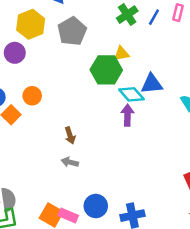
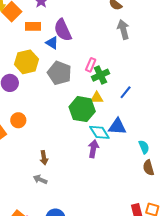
pink rectangle: (178, 13) -> (91, 65), moved
green cross: (127, 15) -> (100, 75), moved
blue line: (154, 17) -> (126, 92), moved
gray pentagon: (72, 31) -> (59, 73), turned -30

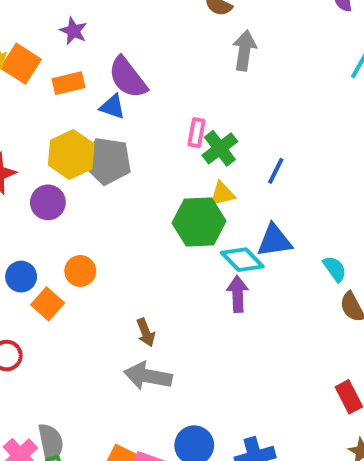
gray arrow: (123, 30) -> (244, 51), turned 36
gray pentagon: (59, 73) -> (108, 161), moved
gray arrow: (40, 179) -> (148, 376), size x1.6

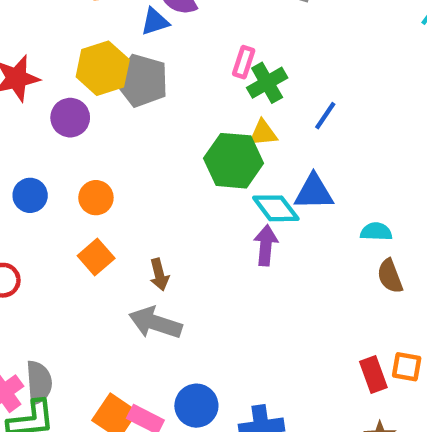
blue triangle: (112, 107) -> (155, 22), turned -44
cyan semicircle: (335, 269) -> (376, 232), turned -60
orange square: (48, 304) -> (96, 257), moved

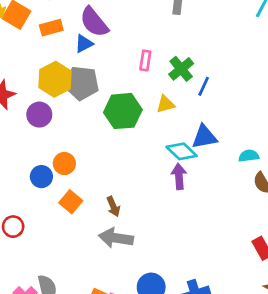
green cross: (267, 83) -> (181, 69), moved
green hexagon: (234, 161) -> (123, 111), moved
blue circle: (30, 195) -> (41, 177), moved

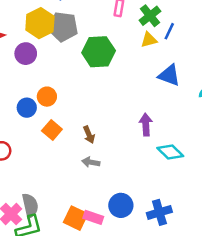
yellow triangle: (165, 104) -> (149, 40), moved
blue triangle: (204, 137) -> (169, 75), turned 30
cyan diamond: (182, 151) -> (170, 152), moved
purple arrow: (179, 176) -> (146, 125), moved
gray arrow: (116, 238) -> (91, 162), size x0.6

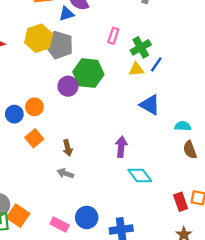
purple circle: (26, 54) -> (68, 86), moved
orange square: (76, 218) -> (18, 216), moved

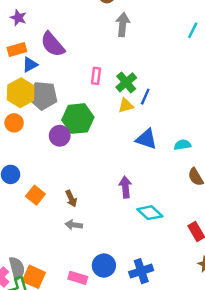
blue triangle: (66, 14) -> (30, 65), moved
orange circle: (34, 107) -> (14, 123), moved
cyan semicircle: (183, 126) -> (183, 145), moved

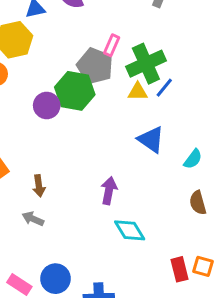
green cross: (126, 82) -> (146, 64), size x1.4
gray pentagon: (43, 96) -> (95, 66), moved
cyan semicircle: (183, 145) -> (193, 159), turned 119

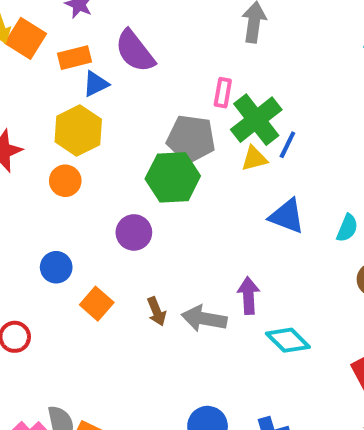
pink rectangle: (112, 45) -> (223, 93), moved
purple circle: (47, 105) -> (134, 232), moved
gray arrow: (33, 219) -> (204, 319), moved, size x1.5

